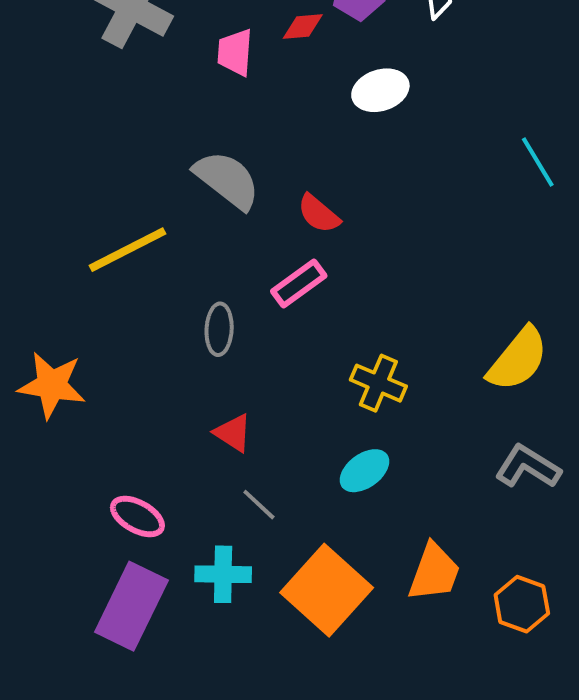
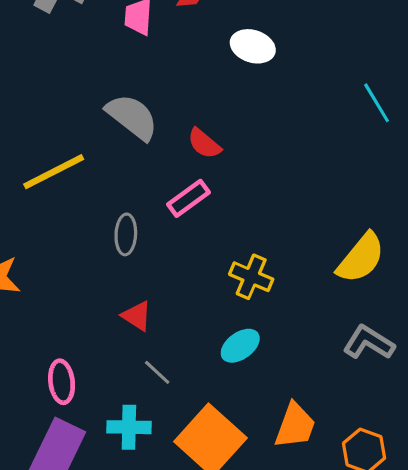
white ellipse: (380, 90) -> (253, 46), turned 36
pink ellipse: (137, 516) -> (62, 382), turned 54

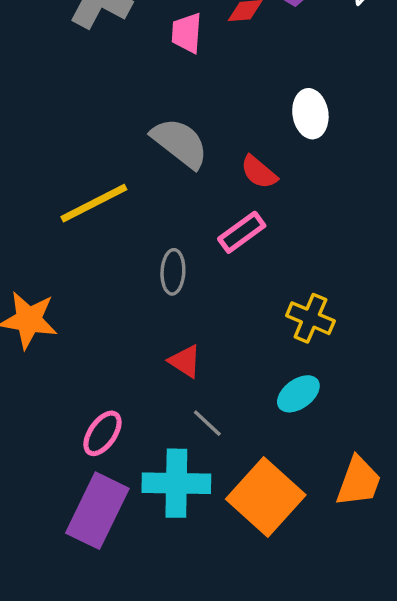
white ellipse: (253, 46) -> (310, 114), moved, turned 63
pink ellipse: (62, 382) -> (102, 433), turned 42
cyan cross: (129, 427) -> (176, 483), size x1.4

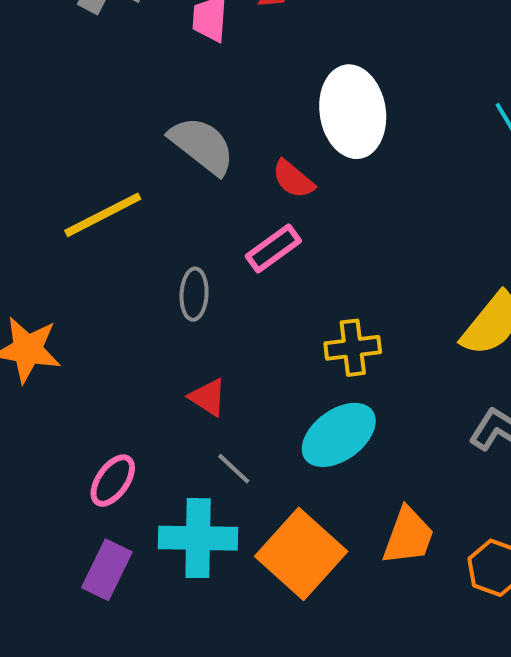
white ellipse: (310, 114) -> (353, 112), size x1.6
yellow cross: (310, 318) -> (353, 348), turned -30
cyan ellipse: (298, 394) -> (339, 435), size x1.5
purple rectangle: (97, 511) -> (107, 570), size x0.7

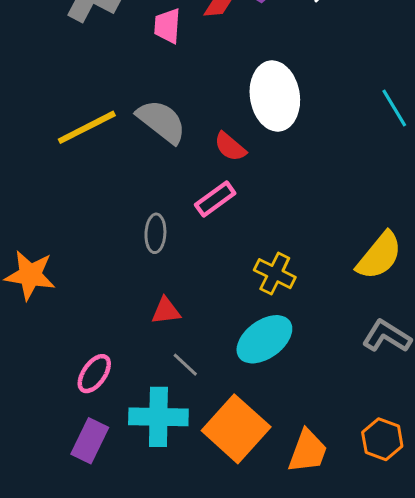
yellow line: (103, 215) -> (87, 127), moved
yellow cross: (353, 348) -> (275, 274), turned 33
red triangle: (208, 397) -> (166, 311), turned -40
orange trapezoid: (408, 536) -> (308, 451), moved

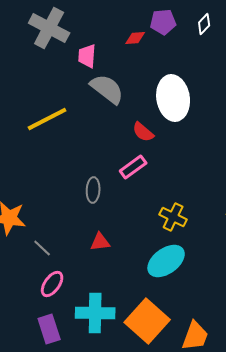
pink trapezoid: (167, 26) -> (87, 56), moved
gray semicircle: (161, 121) -> (107, 89), moved
gray line: (185, 365) -> (42, 248), moved
purple rectangle: (90, 441) -> (49, 329), turned -44

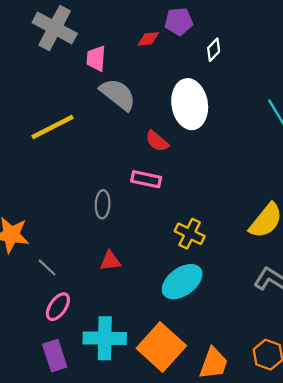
white diamond: (204, 24) -> (214, 50), moved
pink rectangle: (133, 167) -> (146, 179), turned 48

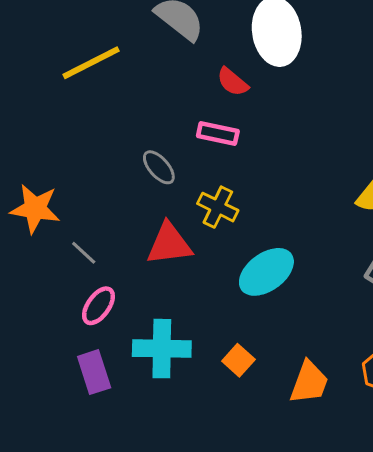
gray ellipse: (103, 204) -> (159, 167), turned -44
yellow cross: (190, 234) -> (218, 207), moved
red triangle: (110, 261) -> (169, 244), size x1.6
orange square: (161, 347) -> (238, 360), size x0.5

